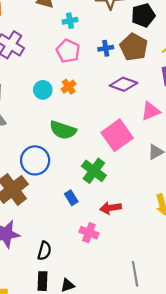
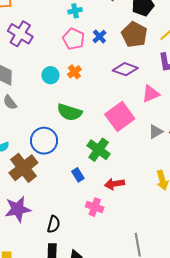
blue cross: (106, 48) -> (99, 36), moved, turned -32

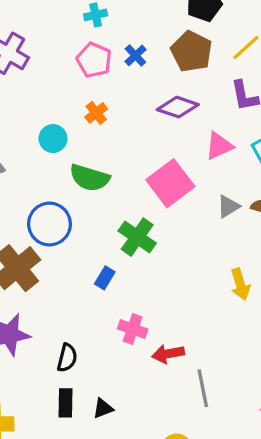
cyan circle: (50, 75) -> (53, 139), moved
blue rectangle: (78, 175) -> (105, 278), turned 64
red arrow: (114, 184) -> (168, 354), moved

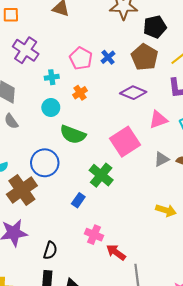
cyan cross: (96, 15) -> (52, 77), moved
yellow arrow: (240, 284) -> (166, 210), turned -60
red arrow: (168, 354) -> (116, 252), turned 42

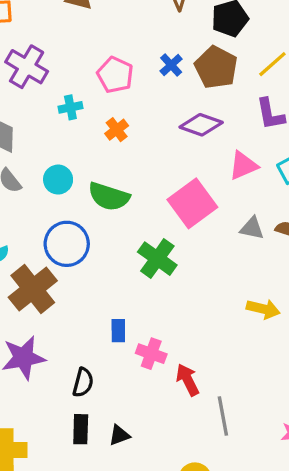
blue cross: (108, 57) -> (171, 65), moved
cyan circle: (51, 107) -> (58, 180), moved
gray triangle: (162, 159) -> (252, 228), turned 42
blue rectangle: (78, 200) -> (118, 331), moved, turned -32
red arrow: (116, 252) -> (188, 380), turned 30

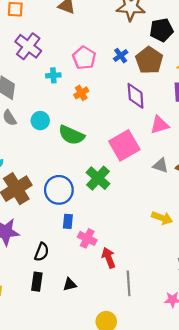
purple diamond: (201, 125) -> (136, 96), turned 60
blue circle: (67, 244) -> (59, 190), moved
black triangle: (119, 435) -> (70, 284), moved

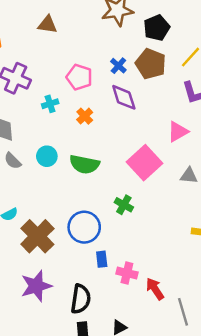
purple diamond: (136, 96) -> (124, 97), moved
green cross: (98, 178) -> (124, 205), size x0.7
black semicircle: (42, 252) -> (81, 299), size x1.4

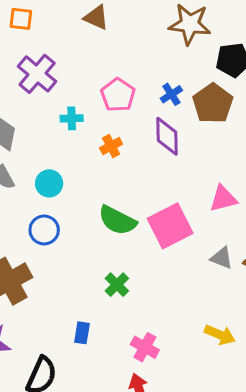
green semicircle: (84, 164) -> (117, 220), moved
green cross: (124, 205) -> (117, 285), moved
blue circle: (84, 227) -> (44, 230), moved, size x0.7
pink cross: (127, 273) -> (145, 347), moved

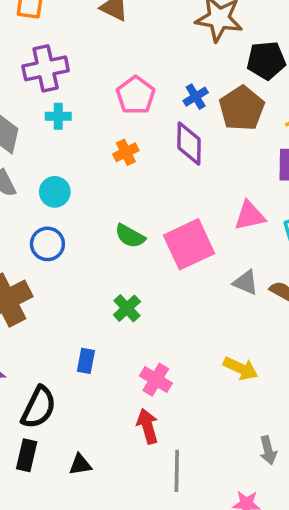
purple cross: (37, 74) -> (46, 68), turned 36
cyan cross: (72, 118) -> (58, 116), moved
green semicircle: (117, 220) -> (130, 236), size x0.7

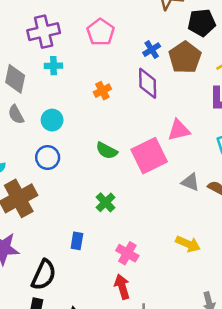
pink pentagon: (136, 95) -> (101, 32), moved
pink triangle: (250, 216) -> (179, 130), moved

